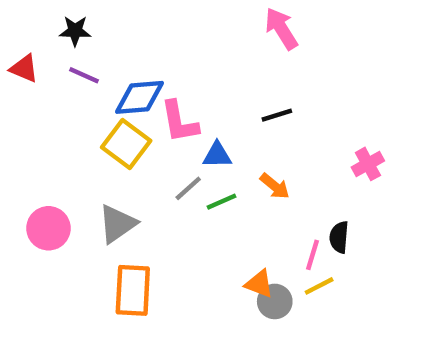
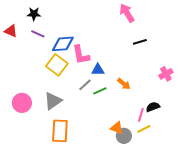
black line: (277, 115) -> (140, 42), moved
black semicircle: (339, 237) -> (153, 107), turned 64

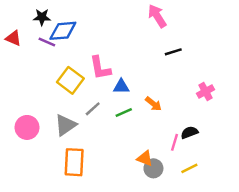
blue diamond: (63, 44) -> (63, 31), moved
gray line: (85, 85) -> (93, 109), moved
yellow line: (144, 129) -> (189, 168), moved

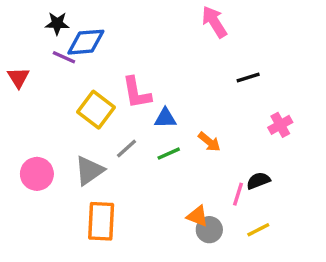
red triangle: (13, 38) -> (18, 78), moved, turned 35
black line: (173, 52) -> (248, 78), moved

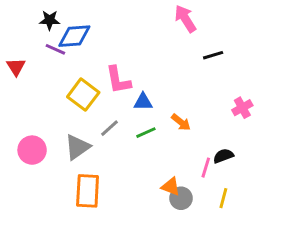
black line: (248, 78) -> (213, 55), moved
yellow line: (258, 230) -> (223, 198), turned -48

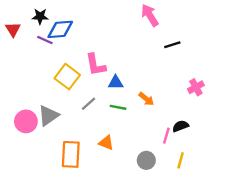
red triangle: (16, 67) -> (13, 29), moved
green line: (146, 133) -> (118, 107), turned 35
gray triangle: (77, 147) -> (48, 116), moved
orange triangle: (171, 187) -> (106, 143), moved

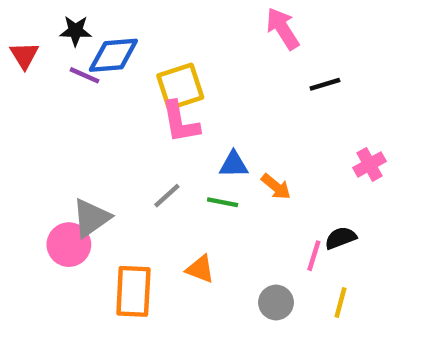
yellow square: (67, 77) -> (180, 86), moved, turned 35
blue triangle: (116, 82) -> (234, 164), moved
pink circle: (26, 121) -> (69, 245), moved

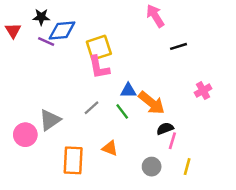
orange arrow: (276, 187) -> (152, 103), size x1.6
green line: (223, 202) -> (122, 111), turned 42
black semicircle: (341, 238) -> (165, 129), moved
pink circle: (69, 245) -> (25, 135), moved

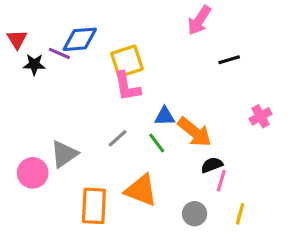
pink arrow: (155, 16) -> (199, 20), turned -115
black star: (41, 17) -> (34, 64), moved
orange triangle: (110, 148) -> (141, 190), size x1.6

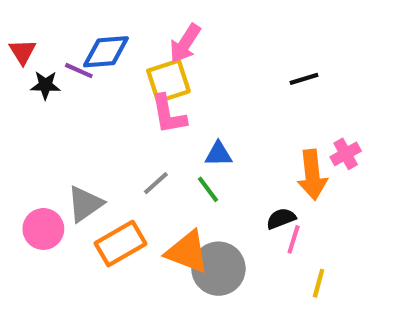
pink arrow: (199, 20) -> (185, 43), moved
orange arrow: (195, 132) -> (312, 175), moved, turned 45
orange rectangle: (94, 206) -> (120, 244), moved, turned 57
gray circle: (195, 214) -> (218, 269), moved, size x1.6

